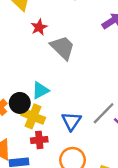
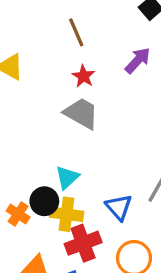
red star: (39, 27) -> (84, 76), moved
red cross: (39, 140) -> (83, 243), size x1.5

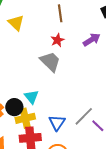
cyan triangle: (67, 177) -> (31, 97), turned -42
yellow cross: (67, 214) -> (25, 118), turned -36

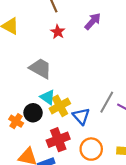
gray trapezoid: (50, 62) -> (40, 68), moved
yellow cross: (25, 118) -> (60, 106), moved

